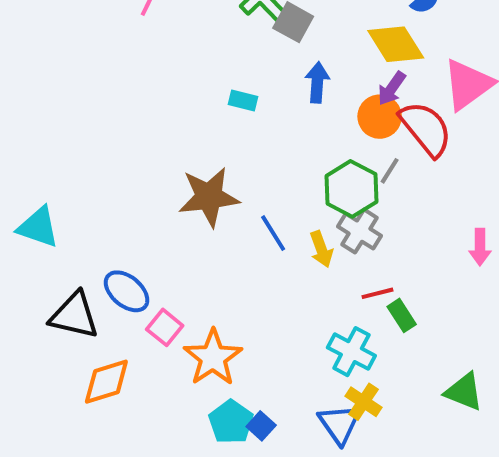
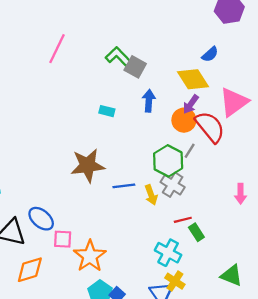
blue line: (273, 233) -> (124, 186), turned -65
pink square: (165, 327) -> (63, 239), turned -36

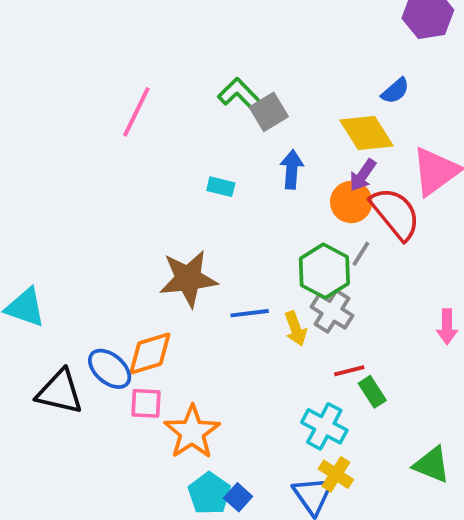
pink line: (57, 49) -> (136, 112), moved
gray square: (135, 67) -> (269, 112), turned 30
orange diamond: (30, 270) -> (150, 353), moved

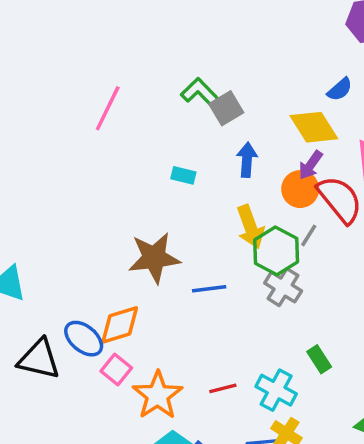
yellow arrow: (296, 329) -> (250, 227), moved, size x1.4
red line: (349, 371) -> (223, 388), moved
pink square: (146, 403) -> (116, 369), turned 36

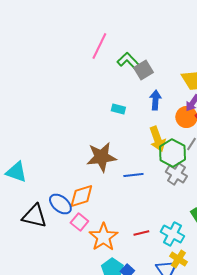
pink line: (108, 108) -> (99, 46), moved

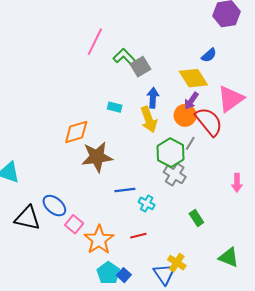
yellow arrow: (157, 139) -> (149, 120), moved
blue line: (133, 175) -> (125, 190), moved
orange diamond: (81, 196) -> (76, 132), moved
cyan cross: (172, 234) -> (147, 203), moved, size x0.7

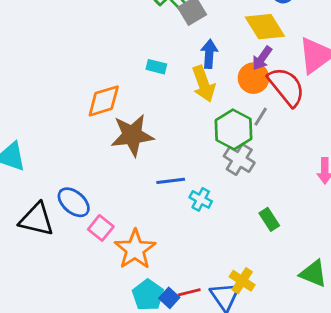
red line: (138, 236) -> (189, 292), moved

